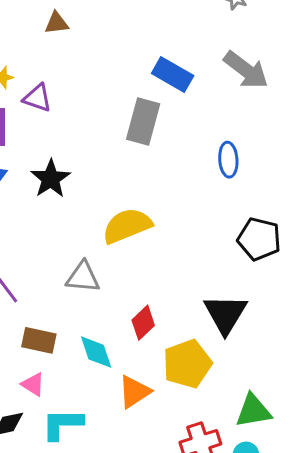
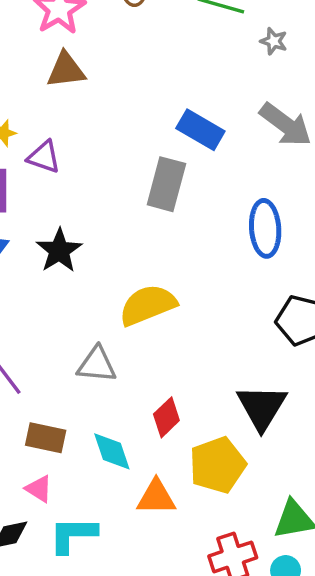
brown triangle: (56, 23) -> (66, 70), size x1.4
blue ellipse: (228, 160) -> (265, 228), size x1.4
orange triangle: (134, 392) -> (156, 497), turned 33

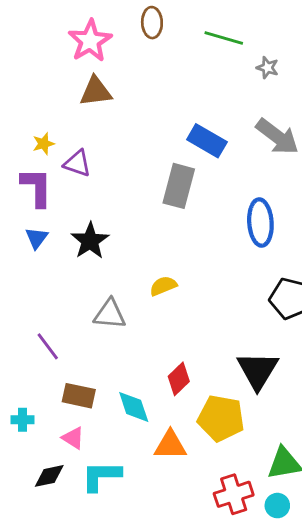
yellow semicircle: (148, 305) -> (163, 286), size x0.6
gray triangle: (97, 365) -> (110, 314), moved
yellow pentagon: (217, 465) -> (221, 418), turned 30

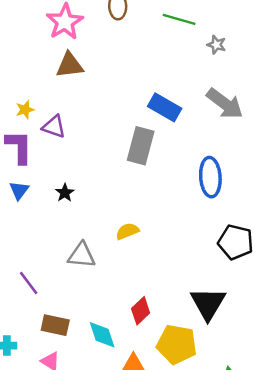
black star: (90, 241) -> (65, 193), size x0.6

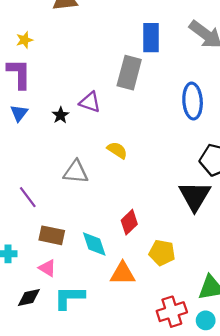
blue rectangle: (165, 107) -> (151, 38), turned 60
purple triangle: (54, 127) -> (90, 102), moved
yellow semicircle: (127, 231) -> (117, 150), turned 55
black triangle: (208, 303) -> (195, 196), moved
yellow pentagon: (177, 344) -> (162, 253), size x0.7

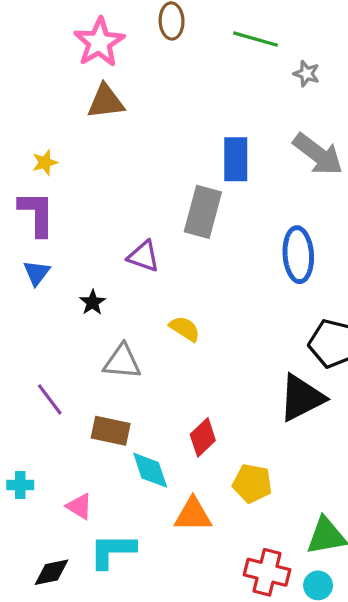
black star: (60, 115) -> (93, 302), moved
black triangle: (195, 196) -> (302, 398), turned 32
brown rectangle: (52, 235) -> (111, 431), moved
black diamond: (29, 297) -> (51, 572), moved
red cross: (172, 312) -> (267, 572), turned 32

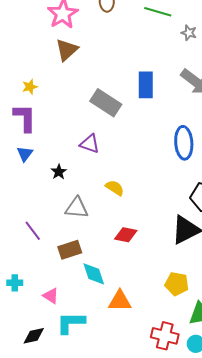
brown triangle: (106, 102) -> (67, 50), turned -35
gray rectangle: (203, 212) -> (106, 103), moved, turned -72
brown rectangle: (111, 431) -> (70, 250), turned -30
red diamond: (203, 437) -> (126, 235), moved, turned 55
yellow pentagon: (252, 483) -> (177, 284), moved

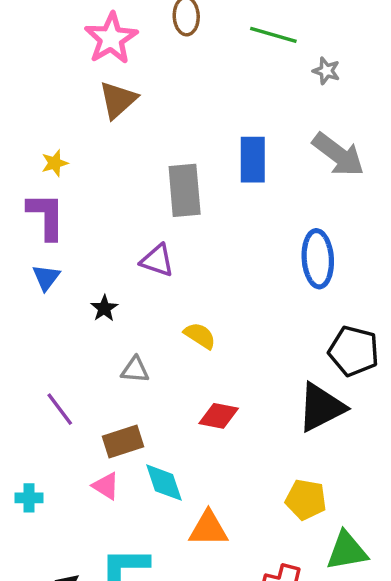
gray rectangle: (106, 103) -> (185, 190), turned 52
gray triangle: (77, 208) -> (135, 370), size x0.7
pink triangle: (51, 296) -> (106, 486), moved

